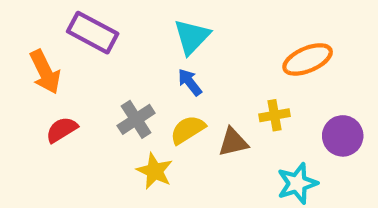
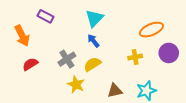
purple rectangle: (93, 33) -> (46, 16), size x0.7
purple circle: (343, 136) -> (169, 53), moved
brown triangle: (233, 142) -> (115, 91), moved

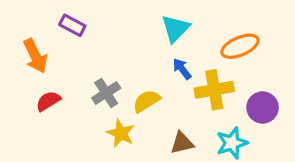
cyan triangle: (94, 18) -> (175, 29), moved
blue arrow: (93, 41) -> (182, 69), moved
purple circle: (169, 53) -> (263, 107), moved
yellow cross: (135, 57) -> (214, 90), size x1.6

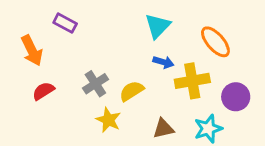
orange ellipse: (240, 46) -> (215, 42), turned 72
blue arrow: (182, 69) -> (163, 62), turned 144

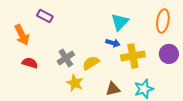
cyan triangle: (158, 26) -> (120, 22), moved
orange ellipse: (215, 42) -> (163, 21), moved, turned 50
red semicircle: (43, 91) -> (30, 63), turned 49
purple circle: (236, 97) -> (169, 54), moved

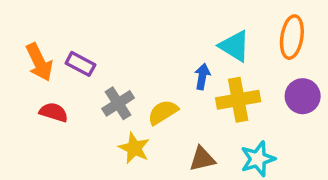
purple rectangle: (45, 16) -> (80, 64), moved
cyan triangle: (120, 22) -> (235, 46), moved, turned -42
blue arrow: (113, 43) -> (202, 76), turned -96

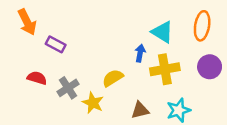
orange arrow: (39, 62) -> (27, 22), moved
gray cross: (118, 103) -> (68, 88), moved

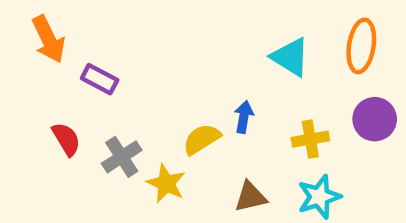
blue arrow: (140, 53) -> (244, 117), moved
yellow cross: (165, 69) -> (310, 139), moved, size x0.7
red semicircle: (37, 78) -> (66, 139), turned 42

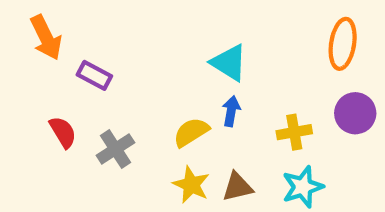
cyan triangle: (290, 57) -> (229, 63), moved
yellow star: (166, 183) -> (191, 185), moved

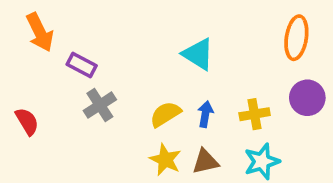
blue arrow: (231, 111) -> (205, 114), moved
red semicircle: (63, 132) -> (27, 121), moved
gray cross: (115, 149) -> (100, 105), moved

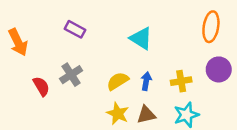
orange arrow: (40, 32) -> (18, 42), moved
purple rectangle: (82, 65) -> (75, 29), moved
red semicircle: (27, 121) -> (41, 86), moved

